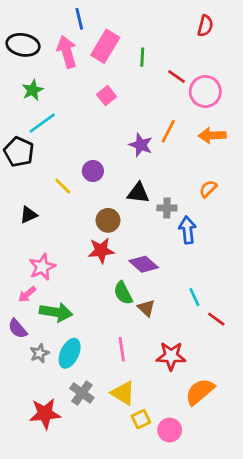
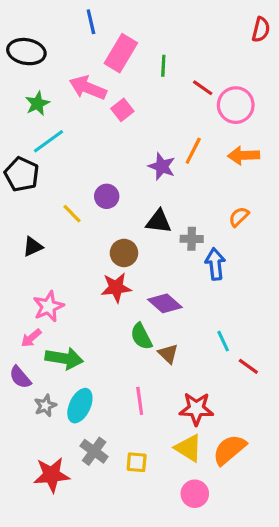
red semicircle: (205, 26) -> (261, 30), moved
pink arrow: (67, 52) -> (88, 88), moved, turned -52
yellow triangle: (123, 393) -> (188, 448), moved
yellow square: (141, 419) -> (137, 462), moved, turned 30

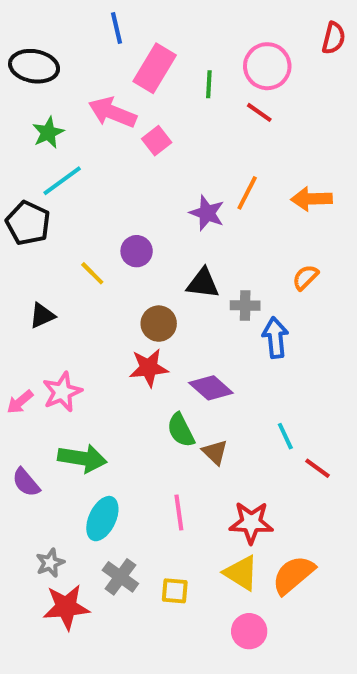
pink circle: (236, 105) -> (267, 66), moved
pink arrow: (31, 338) -> (20, 402), moved
gray star: (45, 406) -> (50, 563), moved

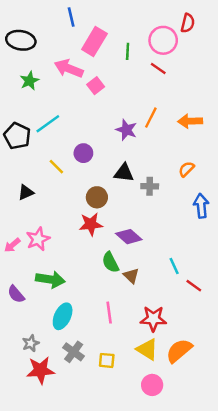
red semicircle: (334, 38) -> (188, 23), moved
cyan line: (62, 181) -> (48, 124), moved
blue arrow: (275, 338) -> (201, 206), moved

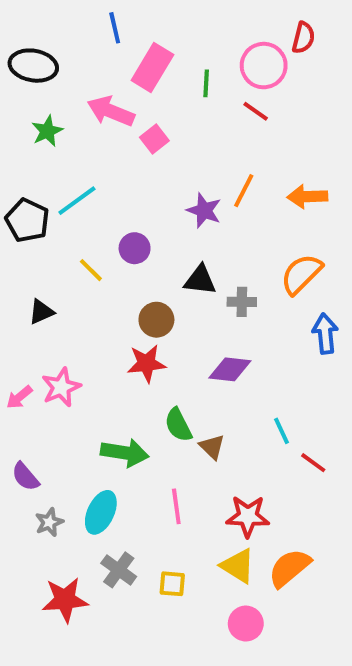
orange semicircle: (186, 169) -> (301, 274), size x1.6
purple diamond: (129, 237) -> (230, 369), moved, turned -35
green arrow: (50, 279) -> (125, 453), moved
gray star: (31, 343) -> (49, 522), moved

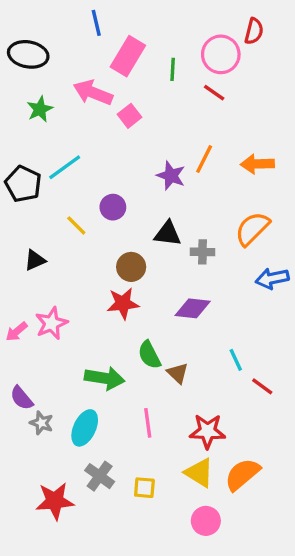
blue arrow: (325, 334) -> (272, 279), turned -96
gray star: (49, 522) -> (41, 423), moved, turned -30

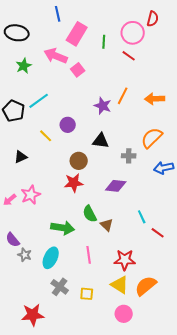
gray cross: (203, 252) -> (129, 156), moved
red star: (55, 501) -> (33, 315), moved

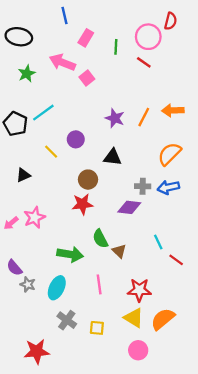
pink rectangle: (77, 34) -> (86, 38), size x0.7
orange line: (123, 96) -> (144, 117), moved
gray cross: (129, 156) -> (143, 186), moved
blue arrow: (164, 168) -> (168, 187), moved

